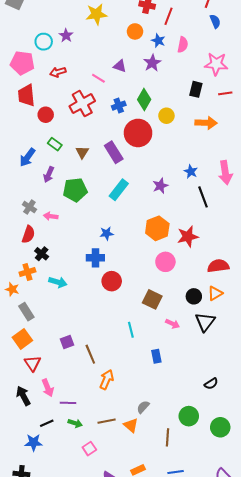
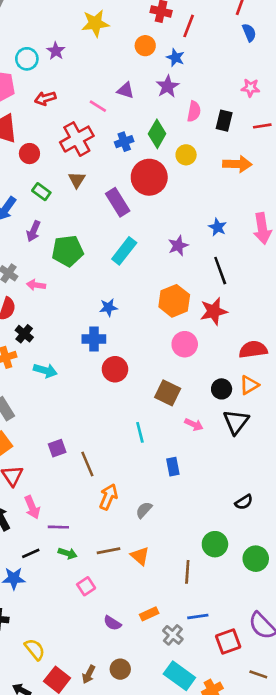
pink semicircle: (183, 45) -> (194, 111), moved
pink star: (216, 64) -> (250, 88), size x0.6
brown triangle: (82, 152) -> (77, 180), moved
black line: (203, 197) -> (220, 271), moved
gray semicircle: (143, 407) -> (144, 510), moved

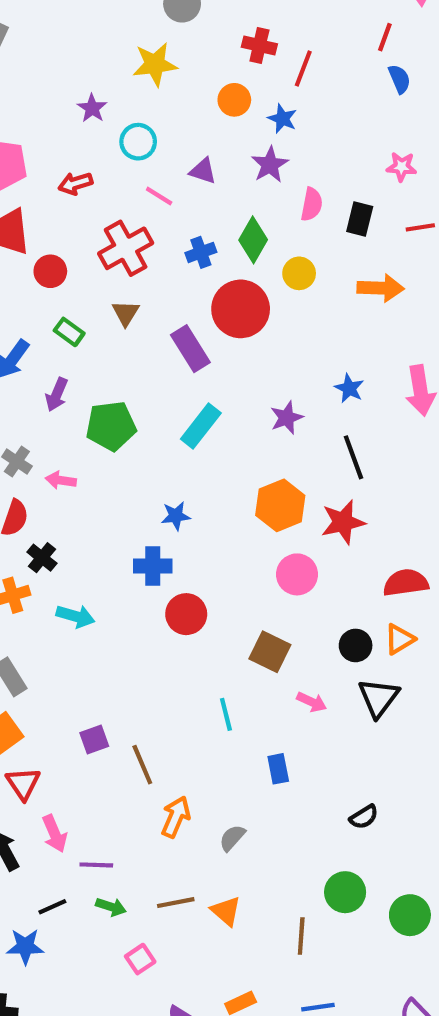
cyan circle: (27, 59) -> (138, 142), moved
black semicircle: (244, 502) -> (364, 817), moved

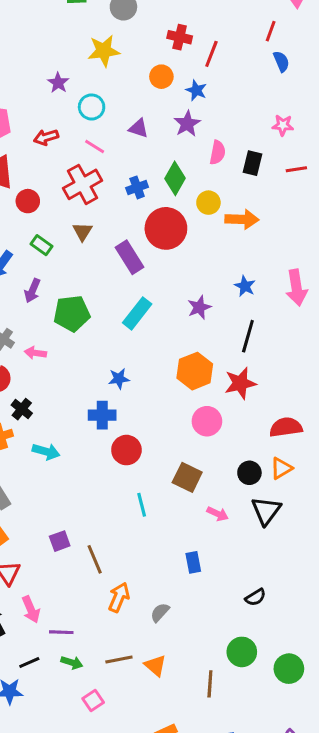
pink line: (159, 196) -> (95, 146), moved
orange arrow: (381, 288) -> (242, 219), moved
black line: (353, 457) -> (248, 336), turned 36
cyan line: (226, 714) -> (142, 505), moved

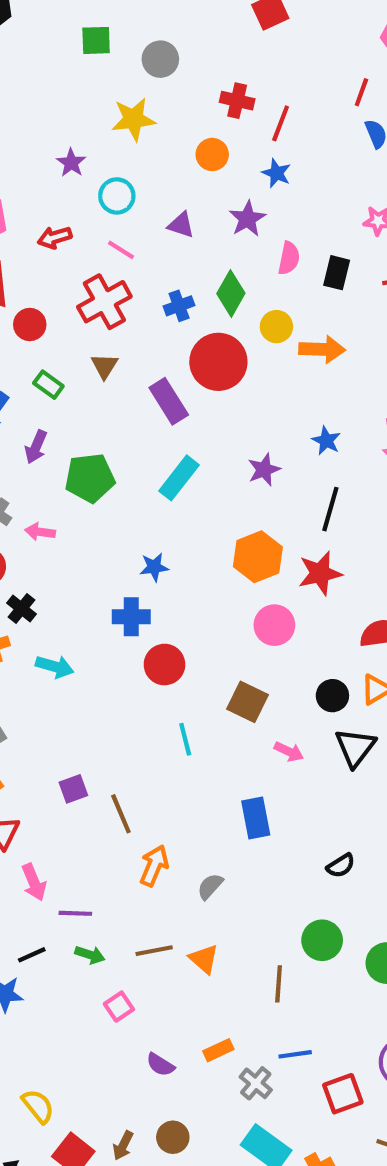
blue star: (196, 90) -> (276, 173), moved
blue rectangle: (193, 562) -> (256, 818), size x1.4

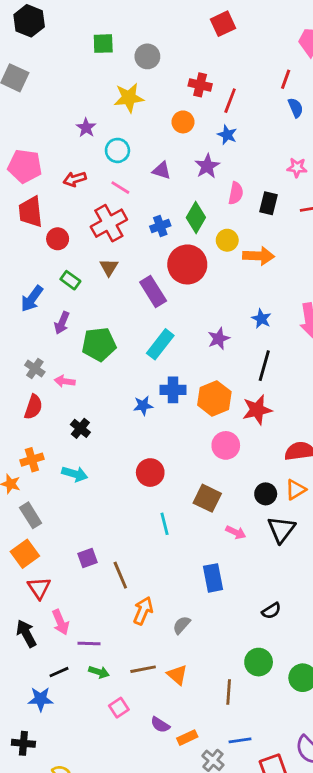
black cross: (21, 609) -> (80, 428), moved
blue cross: (131, 617) -> (173, 390), moved
purple semicircle: (160, 1065) -> (160, 725), moved

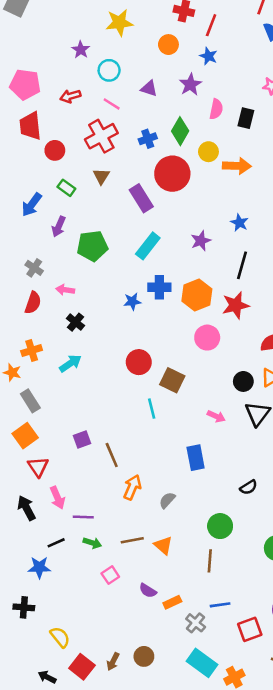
pink arrow: (65, 381) -> (65, 290), moved
cyan arrow: (75, 474) -> (70, 363), turned -50
brown square: (207, 498) -> (172, 380), moved
green circle: (259, 662) -> (220, 526), moved

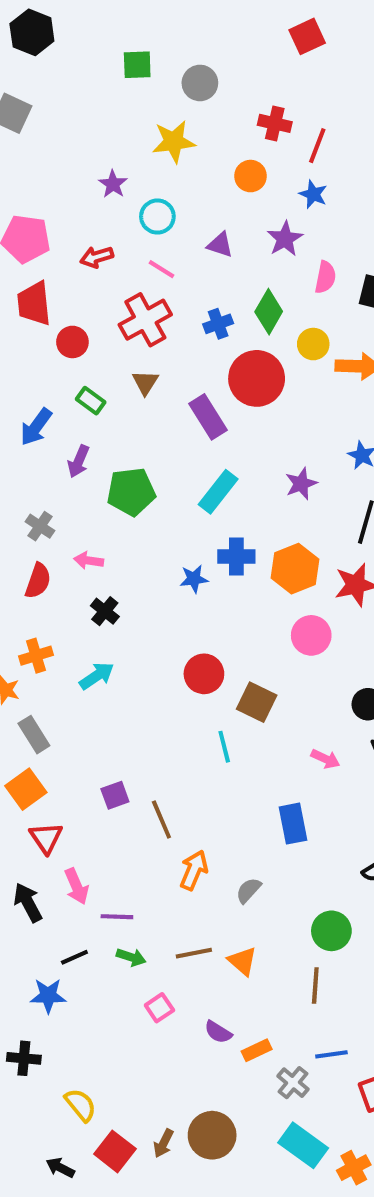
brown circle: (144, 656) -> (212, 1135), size x1.5

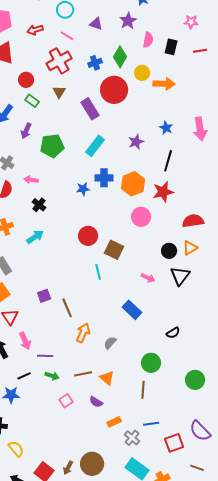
red circle: (72, 342) -> (26, 80), moved
blue rectangle: (293, 824) -> (132, 310), turned -36
purple semicircle: (218, 1032) -> (96, 402), moved
yellow semicircle: (81, 1105) -> (16, 449), moved

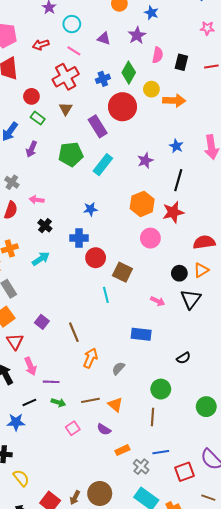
pink star: (191, 22) -> (207, 28), moved
green pentagon: (52, 146) -> (71, 154), moved
blue cross: (104, 178) -> (79, 238), moved
purple square: (44, 296) -> (42, 322), moved, turned -32
blue rectangle: (132, 310) -> (141, 334), turned -36

